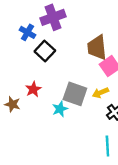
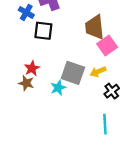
black square: (45, 51) -> (43, 31), turned -36
brown star: (12, 104) -> (26, 83), moved

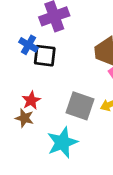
blue cross: (26, 12) -> (28, 45), moved
cyan star: (58, 88) -> (62, 142), moved, size x1.6

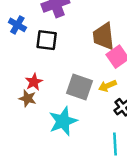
blue cross: (28, 45) -> (17, 25), moved

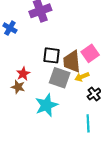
brown trapezoid: (104, 36) -> (72, 62), moved
black square: (47, 40) -> (52, 55), moved

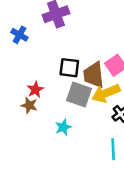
yellow arrow: (82, 77) -> (106, 93), size x1.6
cyan star: (46, 105) -> (63, 127), size x0.6

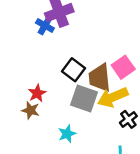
blue cross: (19, 35) -> (45, 25), moved
black square: (69, 68) -> (74, 70), turned 30

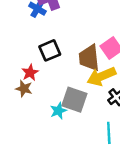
black square: (74, 70) -> (50, 50), moved, turned 30
gray square: (84, 99) -> (74, 100), moved

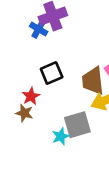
gray square: (74, 100) -> (77, 125), turned -35

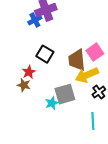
blue cross: (39, 29) -> (35, 20), turned 32
black square: (52, 73) -> (45, 54), turned -36

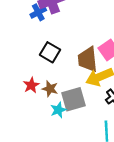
red star: (29, 72) -> (31, 85), moved
brown star: (24, 85) -> (50, 89), moved

